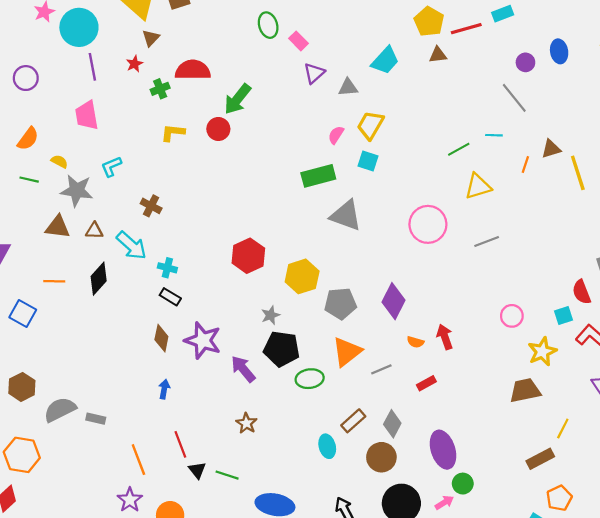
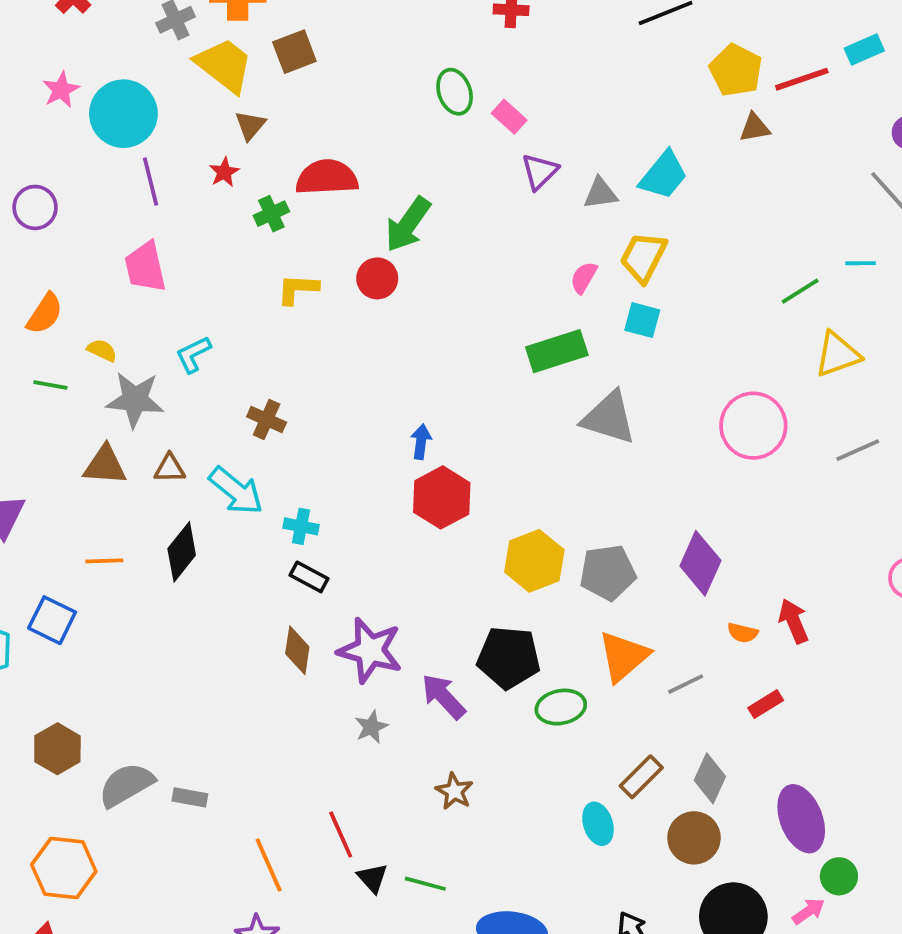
cyan trapezoid: (385, 61) -> (663, 175), moved
yellow hexagon: (302, 276) -> (534, 561), moved
gray star: (271, 315) -> (371, 727), moved
blue arrow: (164, 389) -> (421, 442), moved

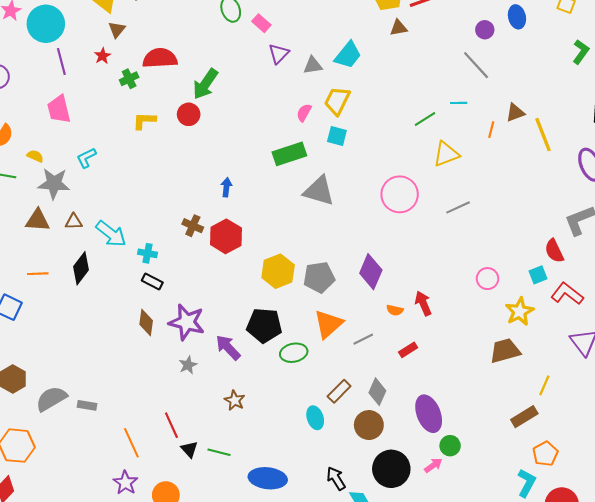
brown cross: (267, 419) -> (193, 226), moved
blue arrow: (421, 442) -> (226, 187), moved

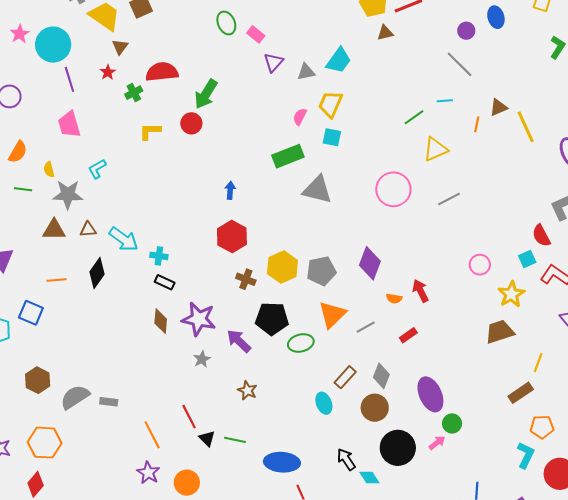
yellow semicircle: (35, 156) -> (49, 169), turned -126
brown cross: (193, 226) -> (246, 279), moved
orange pentagon: (545, 454) -> (542, 427), turned 30

